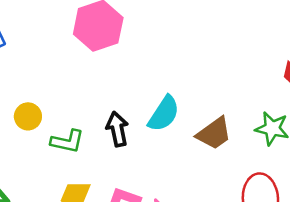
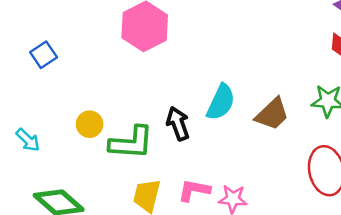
green L-shape: (67, 141) -> (131, 143), size x1.4

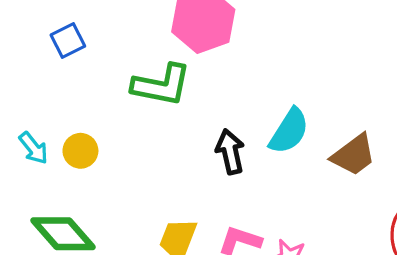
yellow circle: (90, 124) -> (80, 151), moved
green L-shape: (131, 143) -> (161, 85), moved

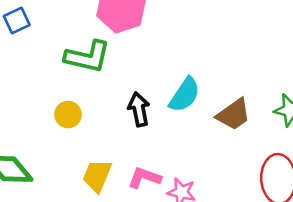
yellow circle: (80, 151) -> (68, 115), moved

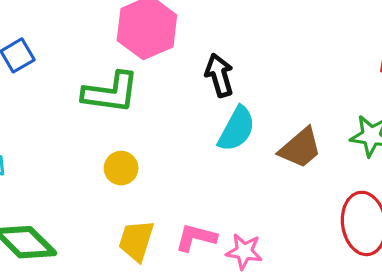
black arrow: (139, 109) -> (219, 75), moved
yellow circle: (68, 115) -> (121, 168), moved

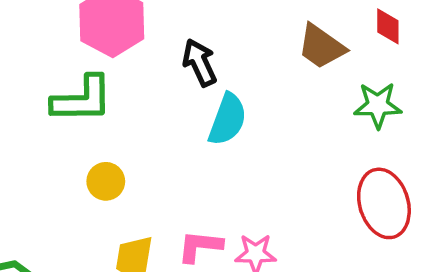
brown trapezoid: (300, 148) -> (321, 47), moved, turned 84

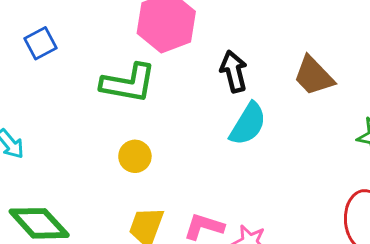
brown trapezoid: (321, 47) -> (314, 76), moved

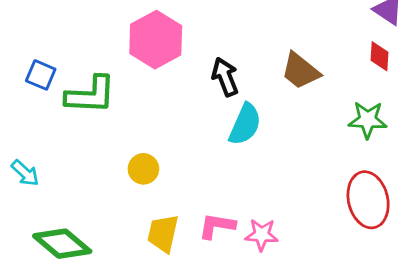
blue square: (41, 43) -> (41, 75), turned -32
green L-shape: (128, 83) -> (90, 95), moved

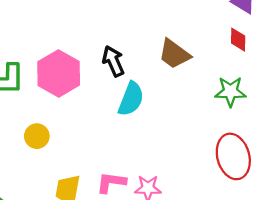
pink hexagon: (156, 40) -> (59, 73), moved
yellow circle: (143, 169) -> (37, 136), moved

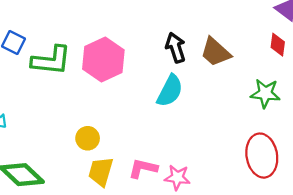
black arrow: (113, 61) -> (176, 48), moved
yellow circle: (37, 136) -> (88, 138), moved

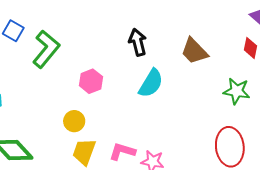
black arrow: (176, 48) -> (138, 42), moved
pink hexagon: (103, 59) -> (91, 81), moved, size x0.6
green L-shape: (51, 60) -> (46, 49), turned -60

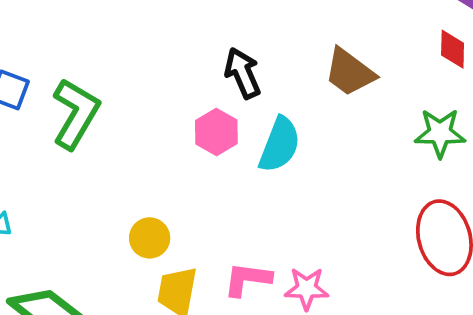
pink hexagon: (91, 81) -> (216, 132), moved

